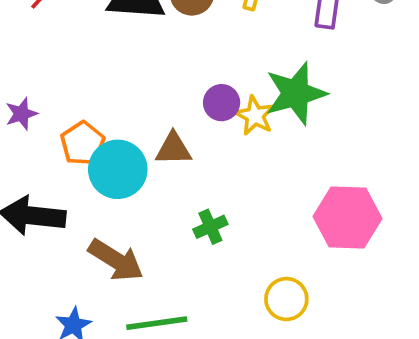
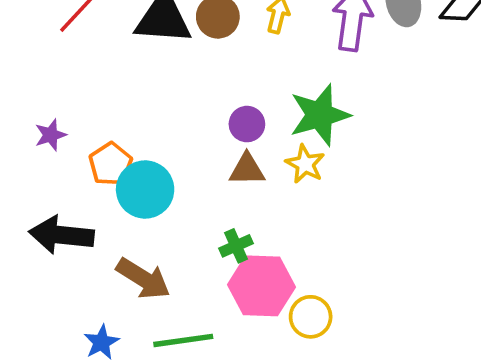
yellow star: (255, 116) -> (305, 164), moved
brown triangle: (173, 149) -> (247, 169), moved
pink hexagon: (348, 218) -> (261, 286), moved

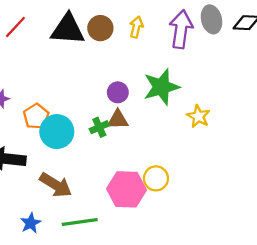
yellow star: (305, 164) -> (198, 116), moved
green cross: (236, 246) -> (99, 127), moved
yellow circle: (311, 317) -> (156, 178), moved

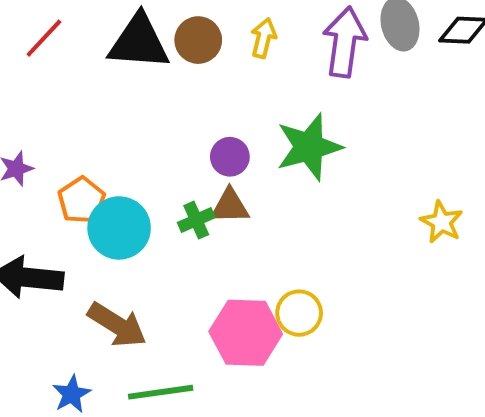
yellow star: (198, 116) -> (442, 222), moved

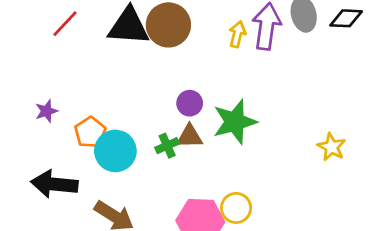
yellow arrow: (263, 38) -> (237, 34), moved
brown circle: (198, 40) -> (168, 25), size x1.4
green star: (309, 147) -> (235, 122), moved

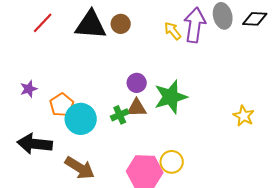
brown circle: (168, 25) -> (121, 24), size x0.6
yellow arrow: (237, 34) -> (173, 31), turned -54

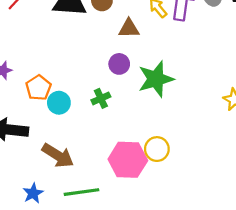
brown triangle: (137, 108) -> (129, 28), moved
cyan circle: (81, 119) -> (59, 103), size x0.7

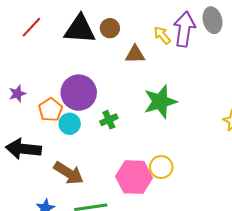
purple circle: (119, 64) -> (79, 93), moved, size x1.8

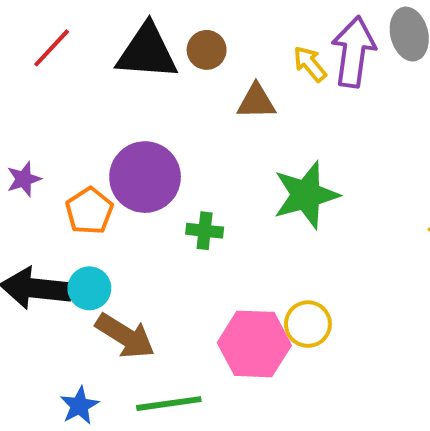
green cross: (109, 120) -> (205, 231), turned 30
cyan circle: (70, 124) -> (89, 288), moved

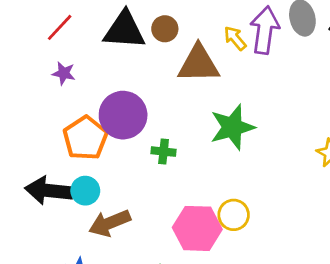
brown triangle: (256, 102) -> (199, 64), size x1.6
purple star: (24, 179) -> (64, 73), moved, turned 30
orange pentagon: (89, 211) -> (85, 138), size x1.4
brown arrow: (125, 336) -> (110, 223), turned 126

